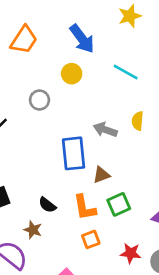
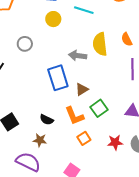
yellow circle: (72, 74) -> (53, 19), moved
yellow semicircle: (138, 121) -> (100, 44), size x1.6

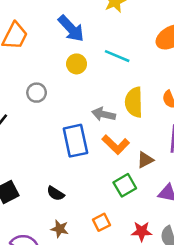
brown triangle: (82, 89) -> (145, 160), moved
orange L-shape: (74, 116) -> (116, 145), moved, turned -30
brown star: (40, 140) -> (60, 229), moved

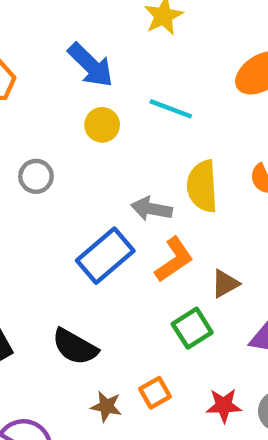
blue rectangle: (75, 141) -> (105, 256), turned 64
orange L-shape: (116, 145) -> (174, 260), turned -76
black semicircle: (56, 194) -> (75, 347), size x1.5
brown star: (60, 229) -> (106, 406), moved

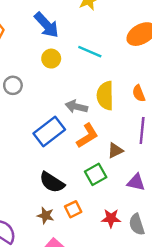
black semicircle: (75, 347) -> (52, 182), moved

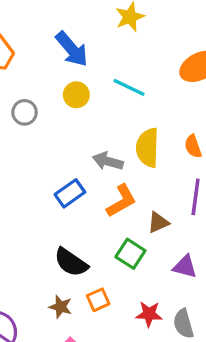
gray circle: (13, 85) -> (25, 112), moved
blue rectangle: (49, 131) -> (70, 193), size x0.7
green square: (96, 174) -> (130, 254), turned -30

